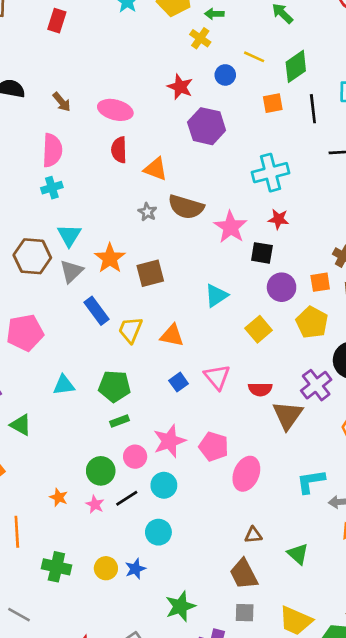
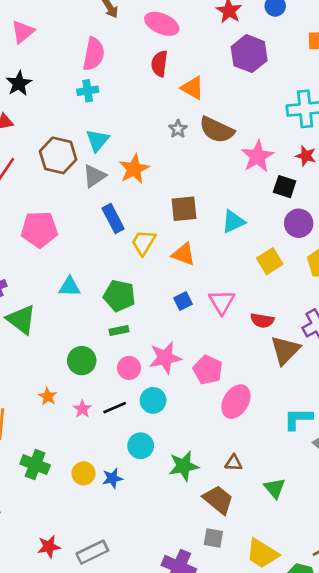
brown square: (150, 273) -> (184, 209), moved
green triangle: (21, 425) -> (21, 319), size x1.4
green circle: (101, 471) -> (82, 361), moved
brown trapezoid: (244, 574) -> (218, 500), turned 148
green star: (180, 606) -> (184, 466), moved

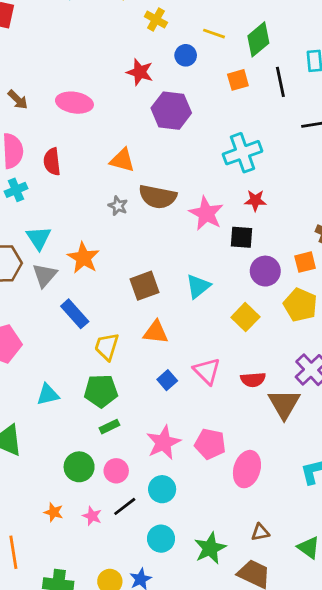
red semicircle: (159, 64) -> (52, 162), moved
yellow trapezoid: (144, 242) -> (107, 347), moved
pink circle: (129, 368) -> (116, 471), moved

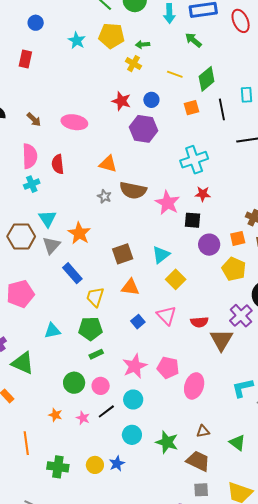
blue circle: (186, 55) -> (151, 100), moved
yellow square: (245, 317) -> (176, 279), moved
green star: (210, 548) -> (167, 442), turned -30

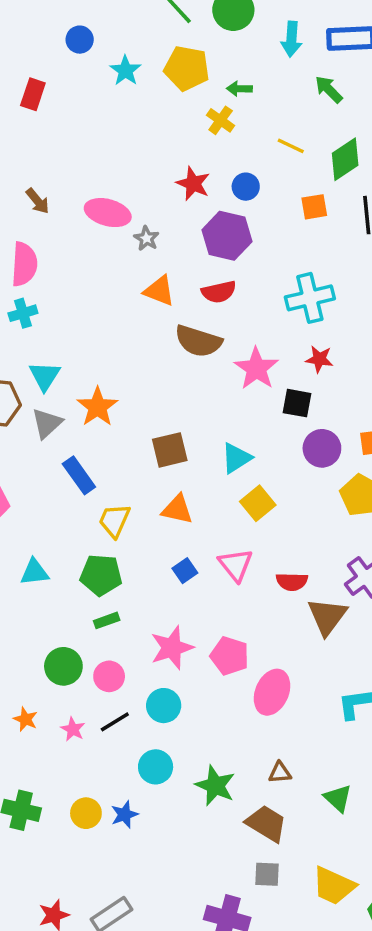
blue circle: (36, 23) -> (80, 40), moved
red semicircle: (58, 164) -> (219, 292), moved, turned -102
gray star: (104, 196) -> (146, 238), moved

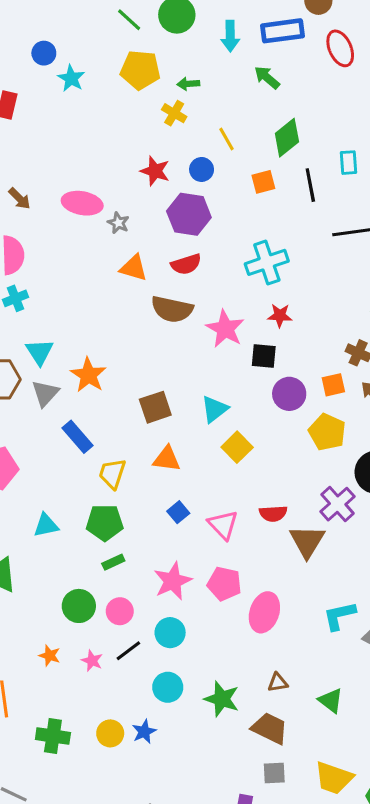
cyan star: (125, 71) -> (71, 78), moved
yellow line: (291, 146) -> (226, 139), moved, turned 40
pink triangle: (236, 565) -> (223, 525), moved

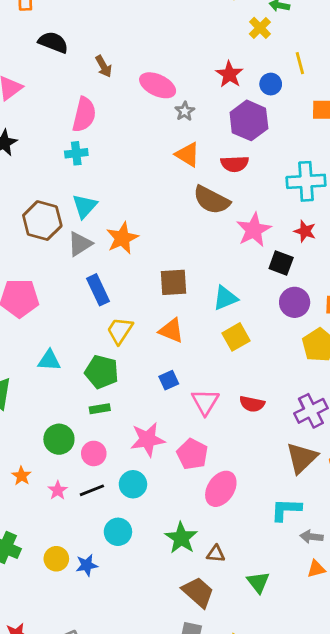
brown triangle: (307, 541) -> (302, 458), moved
green star: (222, 699) -> (181, 538), moved

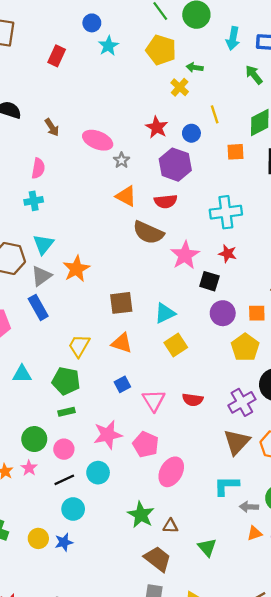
pink semicircle: (84, 115) -> (38, 168), size x0.7
blue rectangle: (98, 290) -> (38, 307), moved
pink star: (58, 490) -> (29, 468), moved
cyan circle: (118, 532) -> (73, 509), moved

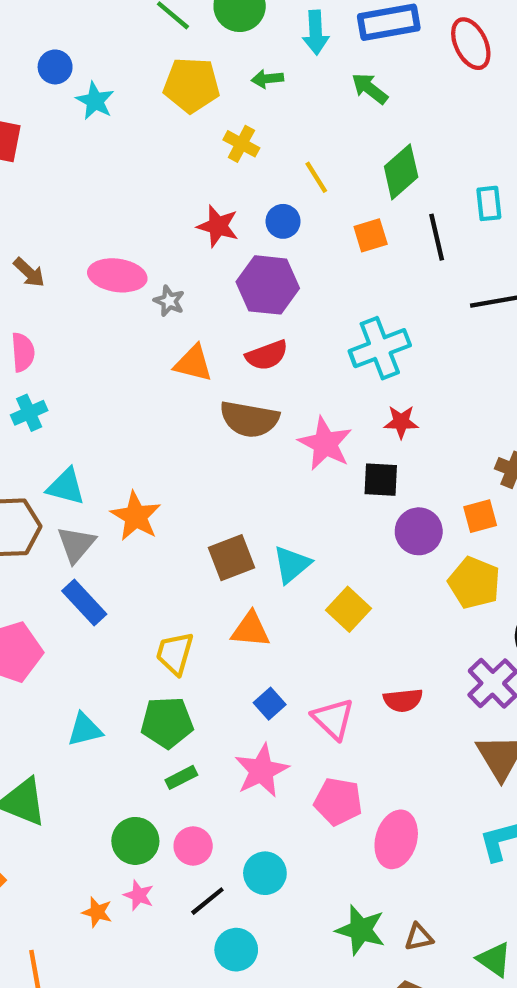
green arrow: (195, 68) -> (267, 79), moved
cyan triangle: (43, 244) -> (66, 487), turned -40
cyan triangle: (165, 313) -> (292, 565), moved
pink star: (108, 435) -> (261, 771), moved

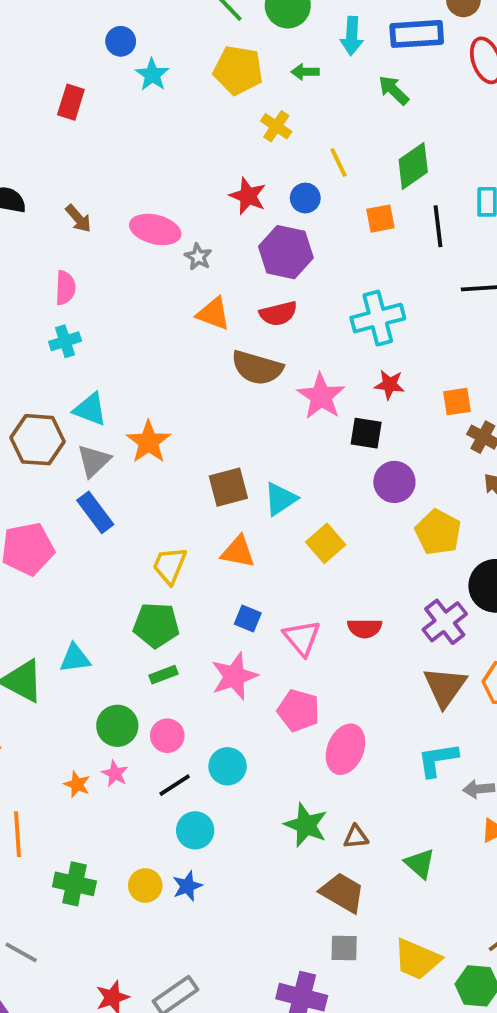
orange square: (480, 516) -> (457, 402), moved
blue square: (270, 704) -> (248, 618), turned -32
cyan triangle: (85, 730) -> (75, 658), moved

